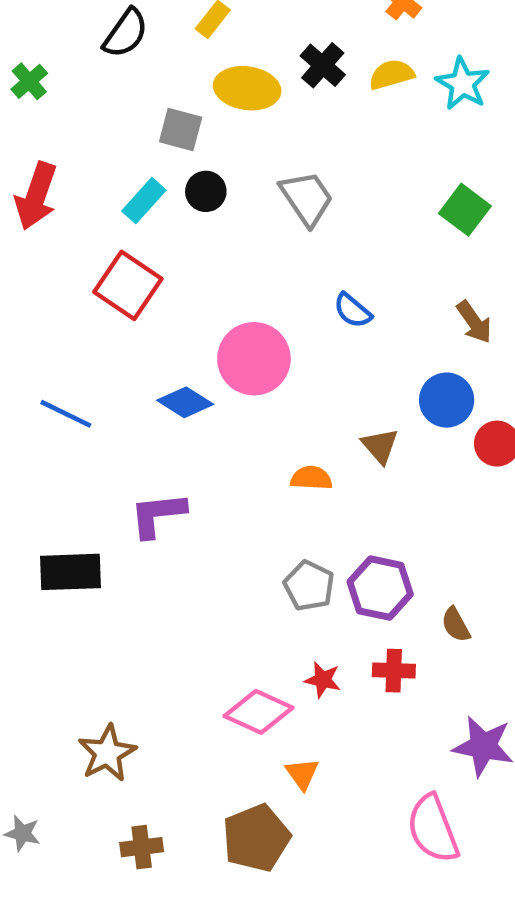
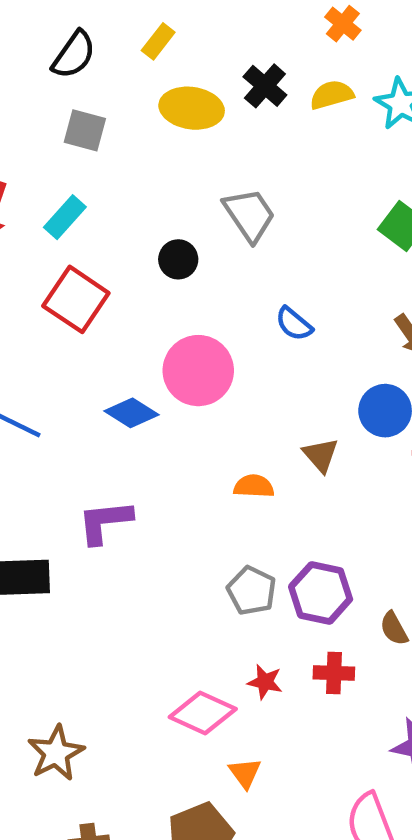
gray square: (181, 129) -> (85, 130), moved
black circle: (206, 191) -> (178, 259), moved
cyan rectangle: (144, 201) -> (65, 217), moved

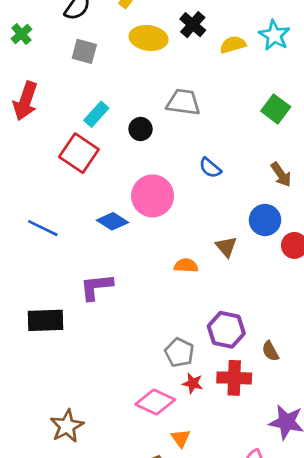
yellow semicircle: (332, 95) -> (233, 45), moved
gray trapezoid: (249, 215) -> (183, 102), turned -48
cyan rectangle: (65, 217) -> (96, 114), moved
gray pentagon: (252, 591) -> (179, 353), moved
red cross: (334, 673) -> (234, 378), size x1.4

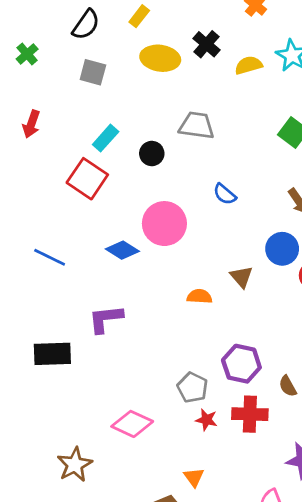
red arrow: (25, 101) -> (31, 124), size x0.7
pink diamond: (155, 402) -> (132, 424), moved

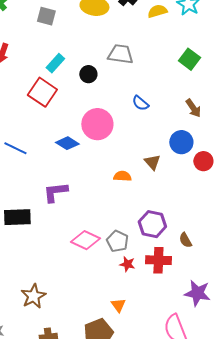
pink diamond: (132, 424) -> (85, 240), moved

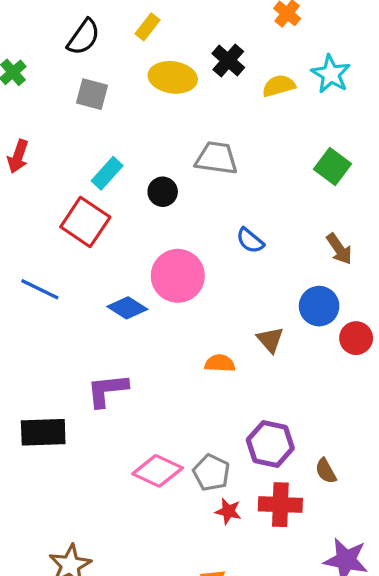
blue line: (15, 148) -> (40, 289), moved

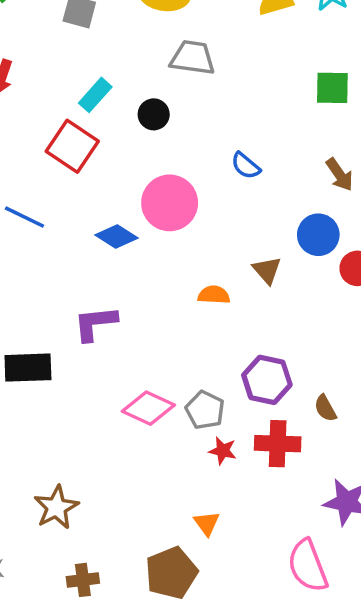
gray trapezoid: (216, 158) -> (193, 58), moved
green square: (333, 166) -> (332, 88), turned -36

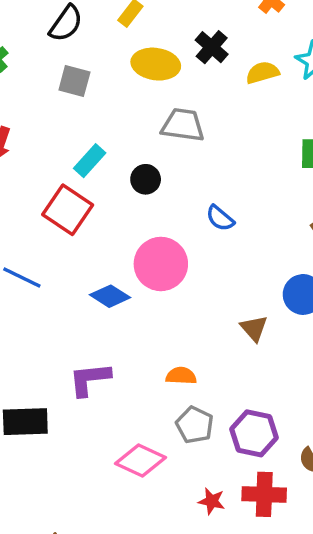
blue semicircle: (246, 166) -> (220, 218), moved
orange semicircle: (214, 295) -> (181, 376), moved
gray pentagon: (205, 410) -> (195, 425), moved

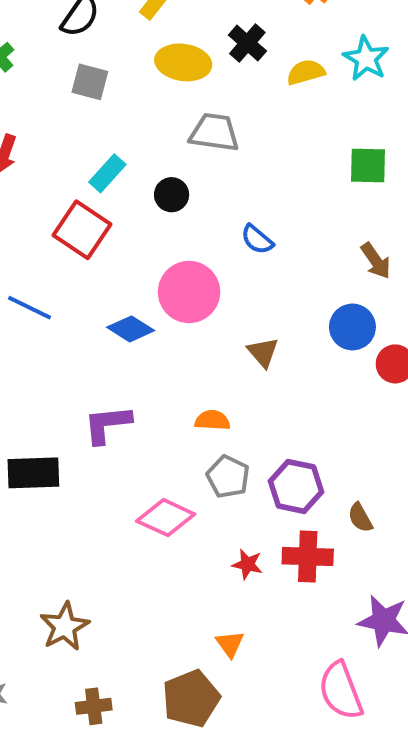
brown triangle: (254, 328) -> (263, 352), moved

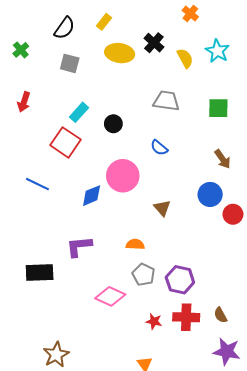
yellow semicircle: (306, 72) -> (185, 58), turned 78
gray trapezoid: (214, 132) -> (166, 101), moved
blue diamond: (131, 329) -> (92, 196), turned -55
brown semicircle: (360, 518) -> (220, 315), moved

